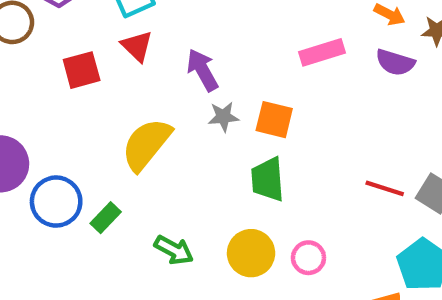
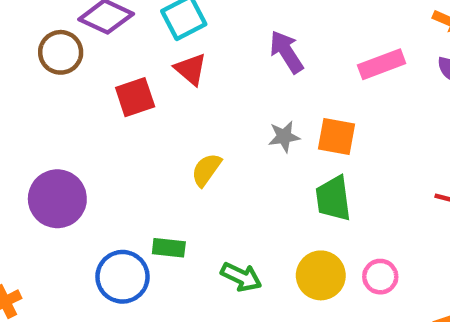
purple arrow: (202, 70) -> (286, 52), moved
yellow semicircle: (146, 144) -> (206, 170), size x0.6
blue circle: (56, 202) -> (123, 277), moved
green rectangle: (106, 218) -> (169, 248), turned 56

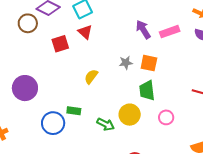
purple arrow: (286, 52) -> (143, 29), moved
yellow circle: (321, 275) -> (130, 115), moved
pink circle: (380, 277) -> (166, 117), moved

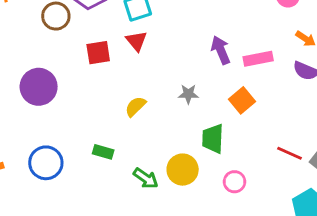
orange square: (149, 63) -> (242, 100), moved, turned 30
purple circle: (25, 88) -> (39, 87), moved
blue circle: (53, 123) -> (46, 163), moved

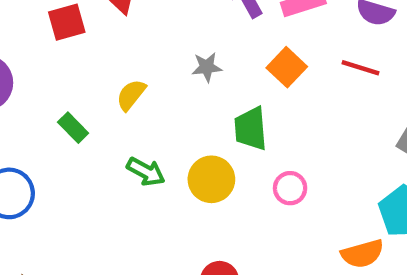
green rectangle: (103, 152) -> (73, 128), moved, turned 36
red line: (290, 153) -> (360, 68), moved
green arrow: (146, 178) -> (146, 172), moved

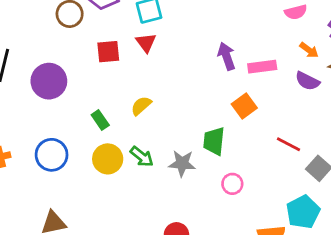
gray star: (207, 67) -> (182, 163), moved, size x1.4
red line: (360, 68) -> (288, 144), moved
yellow circle: (211, 179) -> (108, 159), moved

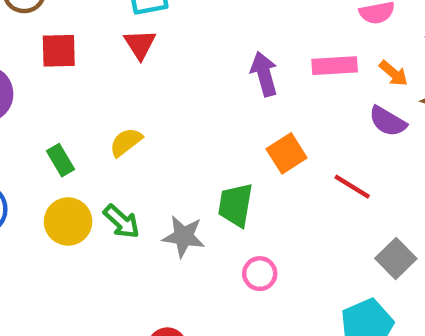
red square: (108, 52) -> (59, 51), moved
pink rectangle: (262, 67) -> (335, 66), moved
red line: (288, 144) -> (352, 187), moved

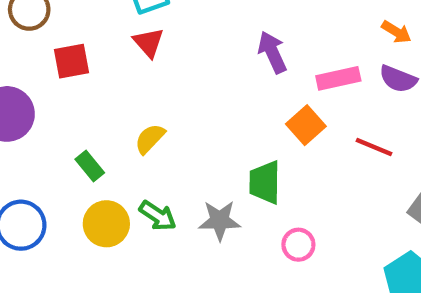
pink rectangle: (335, 66) -> (338, 78), moved

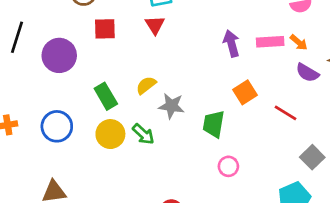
orange arrow: (396, 32) -> (299, 42), moved
pink rectangle: (338, 78) -> (270, 42), moved
green rectangle: (90, 166) -> (106, 96), size x1.4
gray star: (220, 220) -> (171, 106), moved

